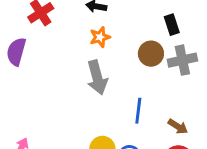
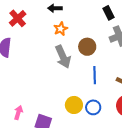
brown circle: (151, 54) -> (87, 47), moved

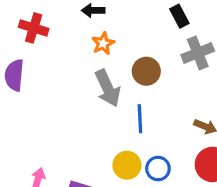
red cross: (18, 18) -> (34, 28), turned -30
blue line: (95, 75) -> (140, 119), moved

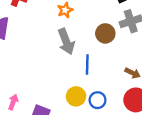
brown circle: (146, 71) -> (105, 33), moved

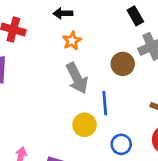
yellow circle: (76, 96) -> (85, 125), moved

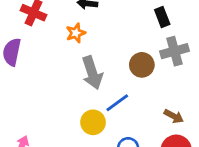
orange star: (72, 41) -> (76, 33), moved
blue line: (105, 103) -> (117, 103), turned 50

